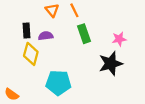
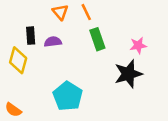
yellow diamond: (31, 54) -> (18, 60), moved
cyan pentagon: (58, 83) -> (68, 96), turned 30

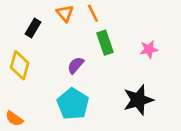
black rectangle: (31, 36) -> (33, 28), moved, turned 35
purple semicircle: (53, 42) -> (76, 65), moved, turned -42
black star: (128, 74) -> (138, 100), moved

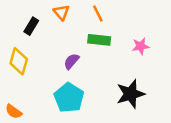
orange line: (93, 13) -> (98, 14), moved
green rectangle: (105, 43) -> (99, 40), turned -65

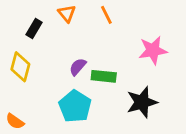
green rectangle: (99, 40) -> (104, 76), moved
pink star: (141, 46) -> (153, 50), size x1.5

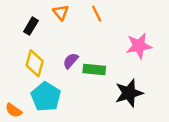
yellow diamond: (20, 67) -> (35, 63), moved
cyan pentagon: (75, 106) -> (46, 97), moved

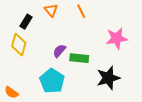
yellow diamond: (35, 63) -> (19, 45), moved
cyan pentagon: (46, 97) -> (52, 81), moved

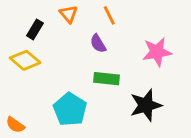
yellow diamond: (19, 45) -> (25, 60), turned -65
purple semicircle: (59, 51) -> (98, 43), moved, turned -72

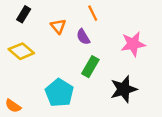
orange triangle: (69, 14) -> (58, 26), moved
black rectangle: (35, 29) -> (24, 14), moved
green rectangle: (106, 79) -> (90, 67), turned -66

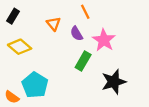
black rectangle: (24, 14) -> (13, 16), moved
pink star: (133, 44) -> (104, 40), moved, turned -30
cyan pentagon: (59, 93) -> (35, 85), moved

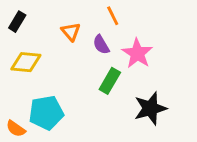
yellow diamond: (20, 47) -> (26, 62), turned -35
cyan pentagon: (35, 85) -> (46, 113), turned 30

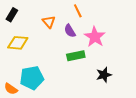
green rectangle: (110, 81) -> (76, 56), turned 48
black star: (150, 108) -> (104, 75), size x0.7

